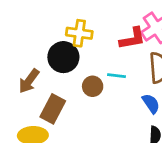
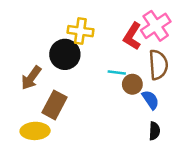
red L-shape: (132, 39) -> (132, 36), turned 132
brown circle: (93, 86) -> (132, 84), moved

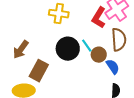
black circle: (65, 54) -> (68, 49), moved
cyan line: (117, 73) -> (87, 46), turned 48

